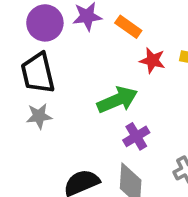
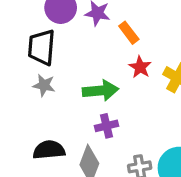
gray star: (39, 116) -> (44, 85), moved

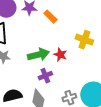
red star: (140, 67) -> (60, 55), moved

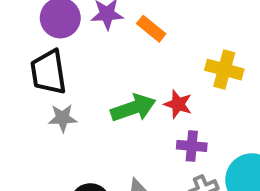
purple cross: (45, 76) -> (192, 146), moved, turned 32

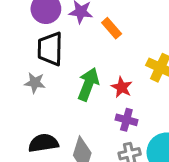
black trapezoid: (48, 72) -> (50, 49), moved
green arrow: (133, 108) -> (88, 84), turned -60

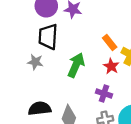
orange rectangle: (112, 28) -> (110, 42), moved
red star: (122, 87) -> (111, 66), moved

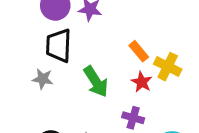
green arrow: (76, 65) -> (96, 82), turned 125

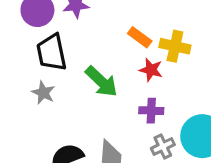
gray star: (43, 79) -> (43, 93), turned 30

